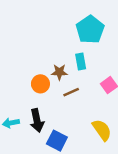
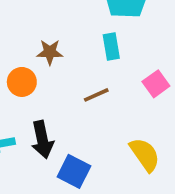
brown star: (59, 72) -> (50, 52), moved
orange circle: (40, 84) -> (22, 82), moved

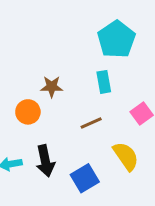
yellow semicircle: (145, 155) -> (126, 156), moved
blue square: (74, 171) -> (85, 178), moved, turned 32

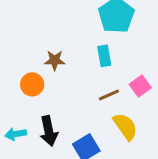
brown line: (91, 123) -> (109, 95), moved

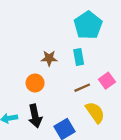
brown star: (55, 60) -> (49, 58), moved
orange circle: (32, 84) -> (35, 83), moved

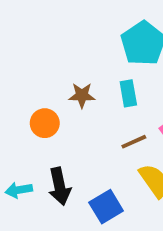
orange circle: (35, 83) -> (45, 123), moved

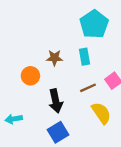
black arrow: (60, 186) -> (56, 101), moved
blue square: (106, 207) -> (58, 132), moved

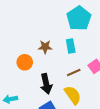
yellow semicircle: (101, 113) -> (73, 95), moved

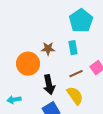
orange circle: (25, 62) -> (28, 64), size x1.5

